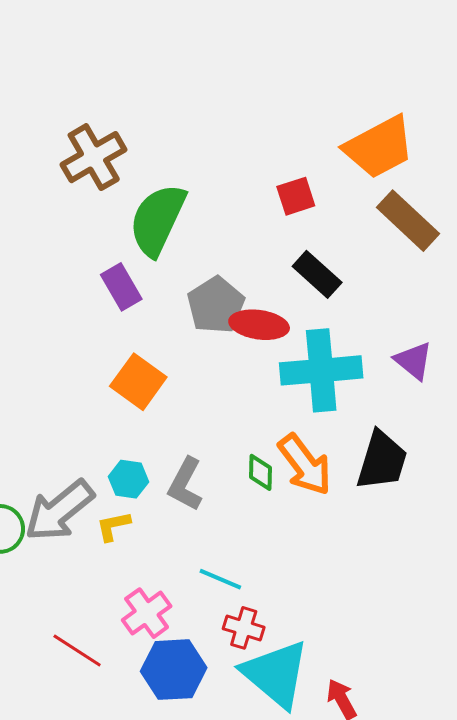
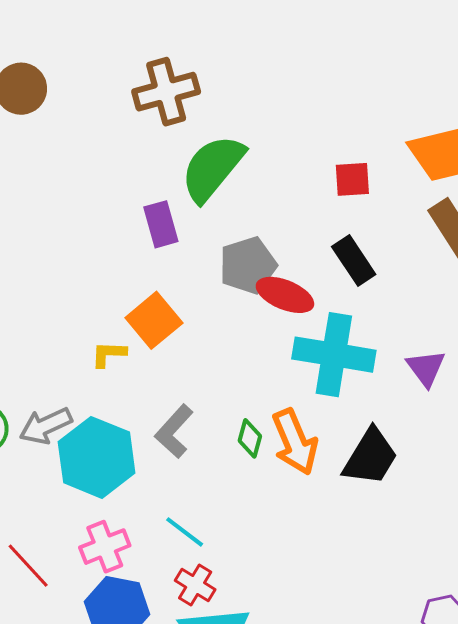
cyan hexagon: (128, 479) -> (97, 457), moved, size x2.0
gray arrow: (59, 511) -> (46, 426), size x0.7
yellow L-shape: (113, 526) -> (109, 354), moved

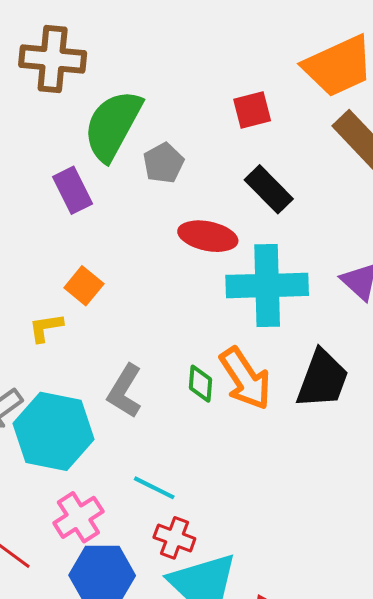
brown cross: (166, 92) -> (53, 59), turned 32
gray pentagon: (248, 265) -> (163, 163), moved, size x0.7
orange square: (154, 320) -> (84, 286), size x0.7

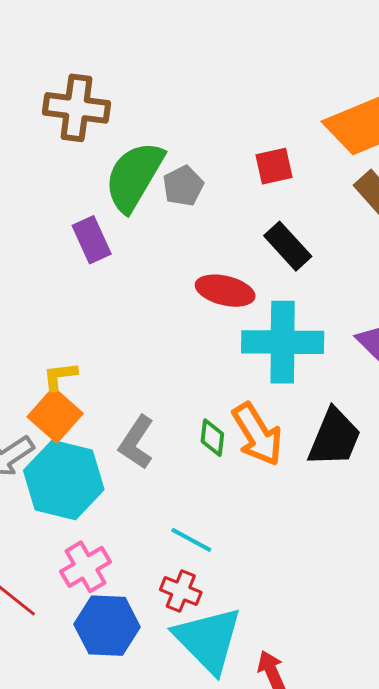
gray pentagon: (163, 163) -> (183, 186), moved
orange square: (84, 286) -> (55, 415), moved, size x1.4
cyan line: (154, 488) -> (191, 540), moved

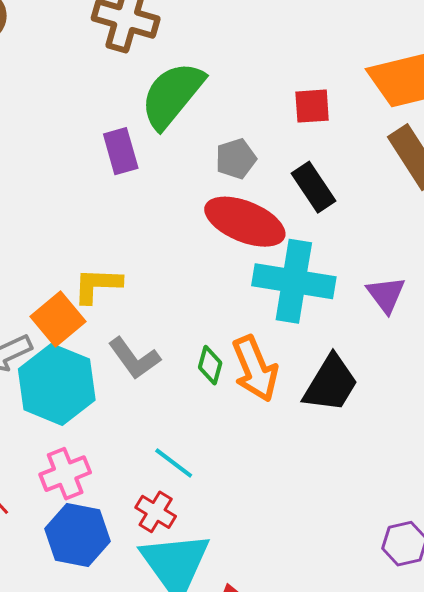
gray pentagon: (183, 186) -> (236, 159), moved
red ellipse: (225, 291) -> (245, 222), size x1.4
yellow L-shape: (60, 376) -> (97, 285), moved, size x1.4
gray L-shape: (136, 442) -> (134, 358), turned -78

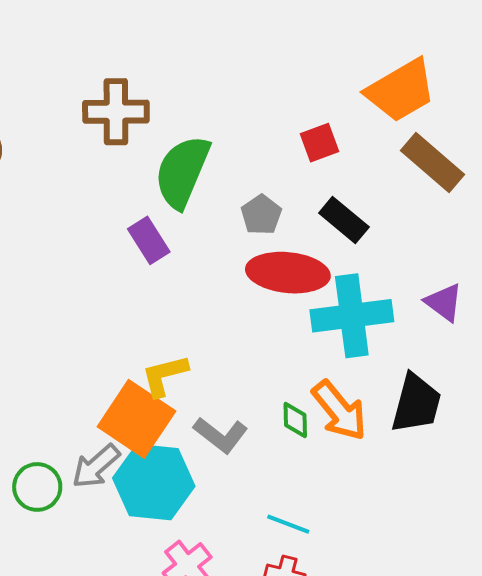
orange square: (58, 319) -> (136, 419), size x1.4

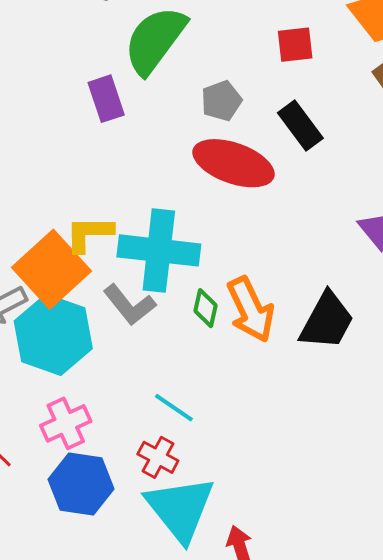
cyan cross: (352, 316) -> (159, 250), moved

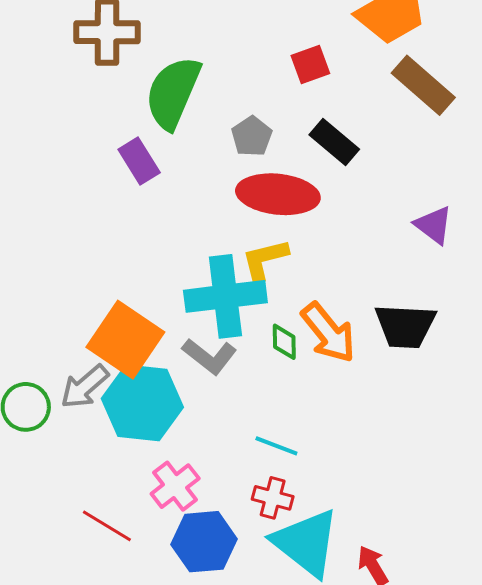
yellow L-shape: (89, 234) -> (265, 260), moved
black trapezoid: (327, 321) -> (405, 326), turned 78

